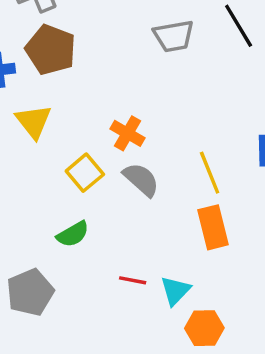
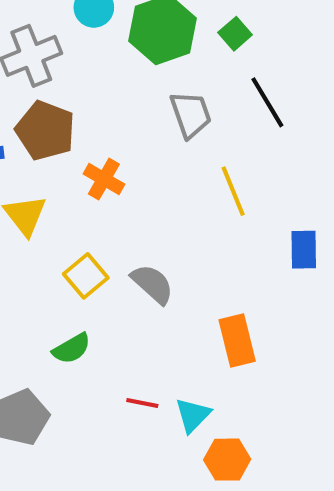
gray trapezoid: (174, 36) -> (191, 114), turned -99
orange cross: (128, 133) -> (104, 179), moved
yellow line: (210, 173) -> (233, 191), moved

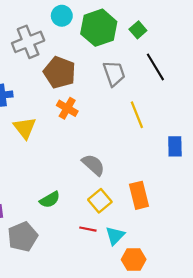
brown pentagon: (45, 131) -> (60, 72), moved
yellow square: (86, 276) -> (100, 201), moved

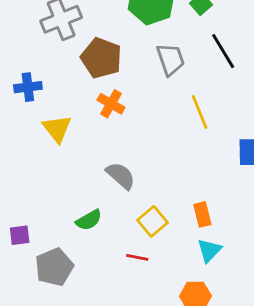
gray semicircle: (93, 165) -> (121, 176), moved
orange rectangle: (139, 195) -> (202, 214), size x0.7
cyan triangle: (115, 236) -> (209, 250), moved

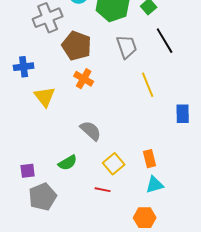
purple square: (20, 235) -> (28, 171), moved
cyan triangle: (209, 250) -> (155, 185), turned 30

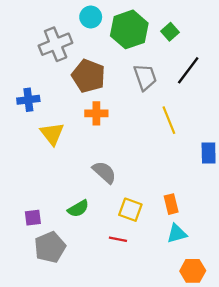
black line: (165, 41) -> (188, 70), turned 68
orange cross: (84, 79) -> (96, 113), turned -30
yellow square: (114, 164) -> (130, 210), turned -30
orange hexagon: (145, 218) -> (193, 271), moved

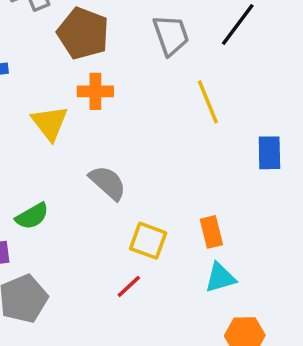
yellow triangle: (52, 134) -> (50, 123), moved
green semicircle: (78, 209) -> (32, 216), moved
red line: (118, 239) -> (129, 286), turned -54

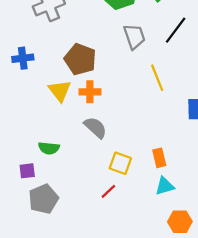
brown pentagon: (83, 33) -> (80, 59), moved
orange cross: (95, 91) -> (90, 92), moved
green semicircle: (32, 216) -> (49, 148), turned 36

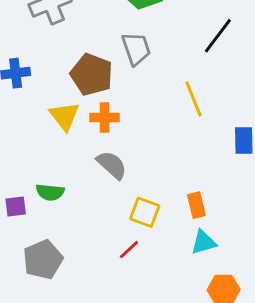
gray trapezoid: (134, 37) -> (136, 49), moved
purple square: (27, 171) -> (16, 207), moved

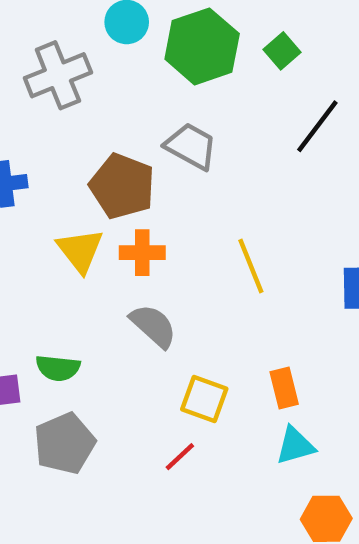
gray trapezoid: (136, 49) -> (191, 146), turned -42
yellow line: (194, 99) -> (251, 266), moved
gray pentagon: (43, 260) -> (65, 443), moved

